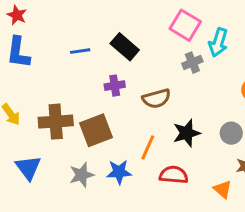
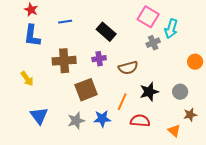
blue line: (80, 51) -> (65, 22), moved
brown cross: (56, 122) -> (64, 61), moved

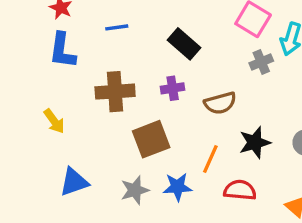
blue triangle: (39, 116) -> (74, 182), turned 48

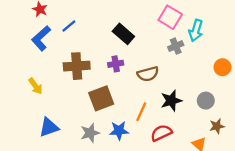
blue line: (117, 27) -> (69, 26), moved, turned -32
blue L-shape: (62, 50) -> (41, 38), turned 40
red semicircle: (240, 190) -> (161, 133), turned -30

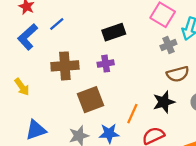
black rectangle: (123, 34) -> (114, 32), turned -60
brown semicircle: (148, 74) -> (178, 74), moved

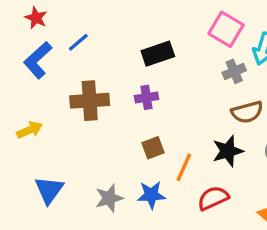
yellow arrow: (22, 87) -> (30, 130), turned -78
brown square: (90, 100) -> (153, 148), moved, size x0.6
blue triangle: (36, 130) -> (49, 190), turned -35

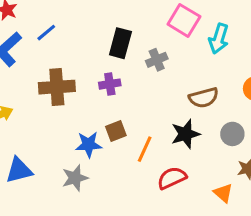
black rectangle: (158, 54) -> (120, 43), turned -56
gray cross: (234, 71) -> (157, 60), moved
blue triangle: (49, 190) -> (19, 170), turned 40
blue star: (151, 195) -> (89, 145), moved

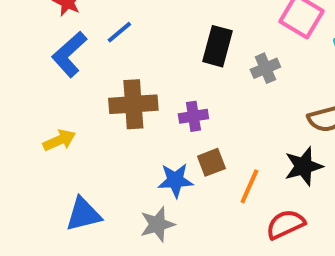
purple cross: (110, 84) -> (193, 116), moved

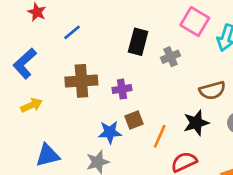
blue L-shape: (69, 54) -> (25, 63), moved

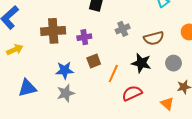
gray cross: (171, 57) -> (123, 29), moved
black star: (196, 123) -> (141, 63), turned 30
blue star: (110, 132) -> (65, 70), moved

